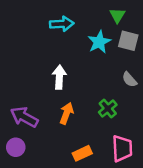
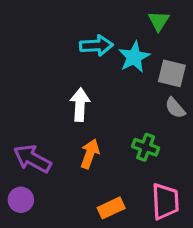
cyan arrow: (62, 24) -> (96, 46), moved
gray square: (128, 41) -> (172, 73), moved
green cross: (108, 109) -> (146, 147), turned -30

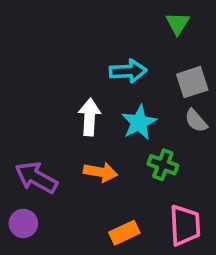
cyan arrow: (96, 46) -> (128, 71), moved
cyan star: (134, 57) -> (139, 122), moved
gray square: (172, 73) -> (192, 82), turned -32
orange arrow: (90, 154) -> (100, 172), turned 80

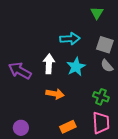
gray square: (192, 82) -> (105, 45), turned 36
green cross: (163, 165) -> (101, 97), moved
purple arrow: (36, 178) -> (20, 71), moved
purple circle: (23, 223) -> (21, 128), moved

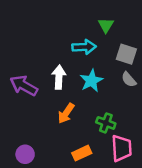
green triangle: (97, 13) -> (106, 25), moved
orange arrow: (55, 94) -> (66, 113), turned 114
green cross: (101, 97) -> (106, 123), moved

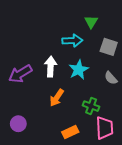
gray semicircle: (129, 80) -> (111, 78), moved
purple arrow: (24, 86) -> (20, 74), turned -60
purple circle: (25, 154) -> (18, 124), moved

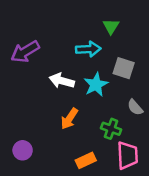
gray square: (109, 47) -> (124, 68), moved
white arrow: (51, 67) -> (62, 81), turned -78
purple arrow: (20, 74) -> (25, 52), moved
gray semicircle: (111, 78) -> (135, 107), moved

